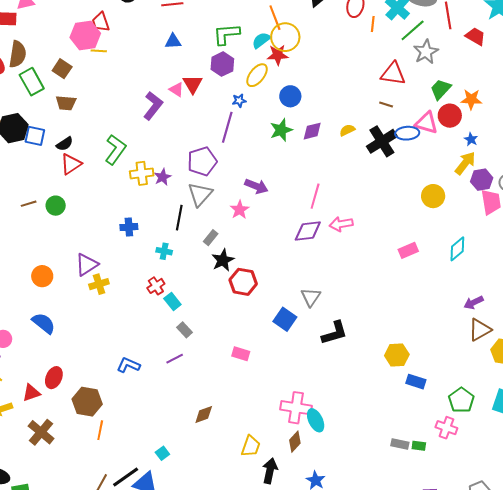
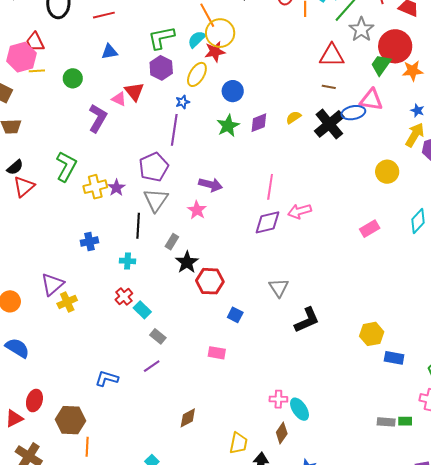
red circle: (450, 116) -> (395, 46), moved, size x1.4
green circle: (56, 206) -> (73, 78), moved
blue square: (285, 319) -> (235, 315), moved, size x0.7
pink cross: (296, 408) -> (278, 399), size x0.6

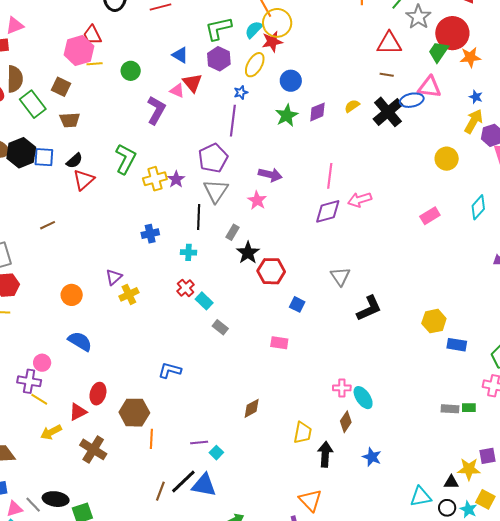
blue triangle: (109, 52) -> (180, 55), moved, turned 42
purple triangle: (52, 284) -> (114, 277), size x0.7
purple line: (152, 366) -> (199, 442), moved, turned 30

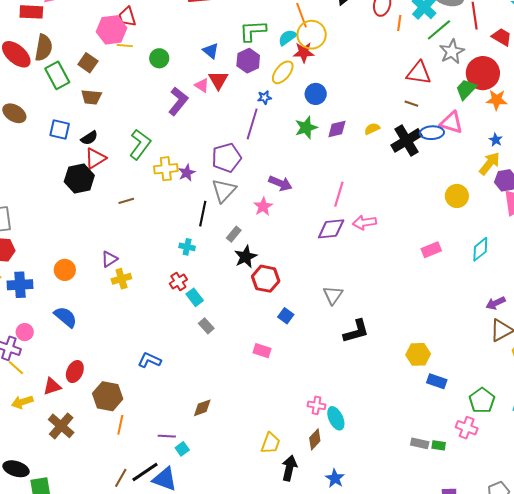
black hexagon: (21, 153) -> (79, 179), moved
brown line: (48, 225) -> (126, 201), moved
blue cross: (150, 234) -> (20, 285), moved, size x1.4
brown diamond: (252, 408) -> (202, 408), moved

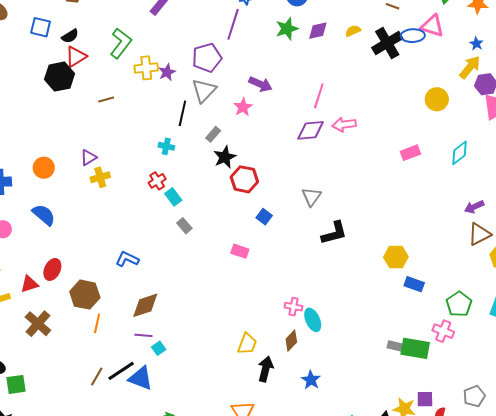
brown diamond: (202, 408) -> (145, 305), moved, size x1.4
green rectangle: (439, 445) -> (415, 348), size x2.0

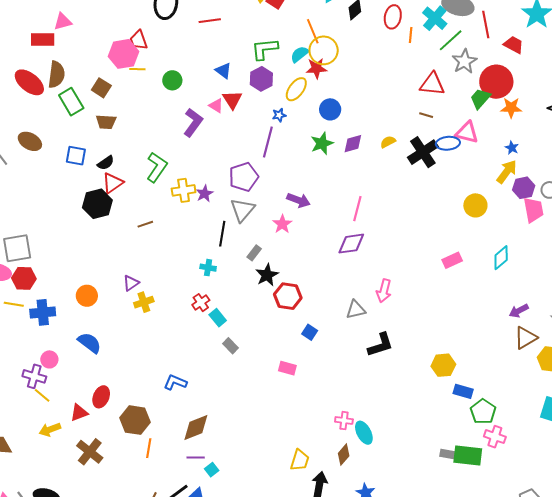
pink arrow: (344, 124) -> (384, 291), moved, turned -65
gray triangle: (311, 197) -> (356, 310), turned 45
green pentagon: (459, 304) -> (483, 412), moved

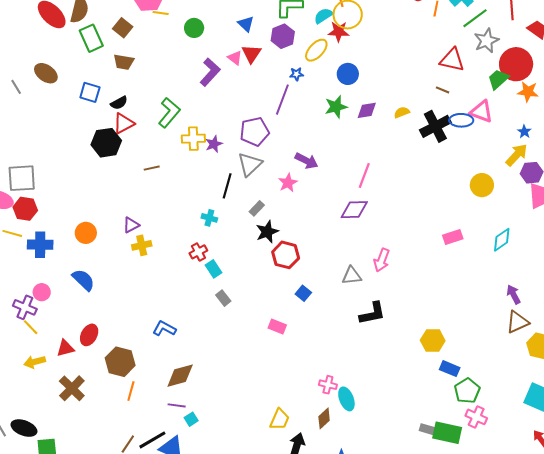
purple arrow: (519, 311) -> (514, 294), turned 84

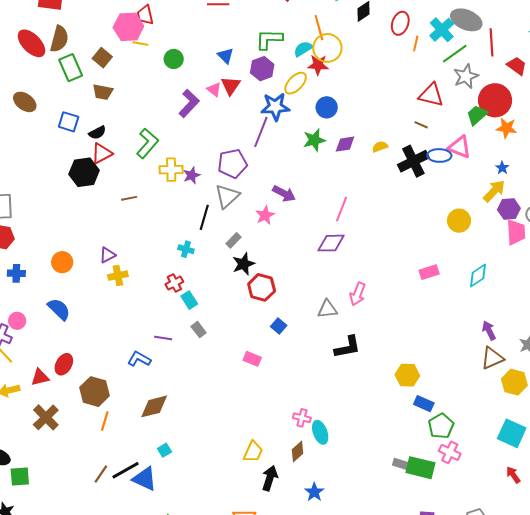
blue star: (296, 74) -> (275, 107), size x2.0
blue cross: (40, 245) -> (16, 273), size x0.7
purple line: (177, 405) -> (163, 338), moved

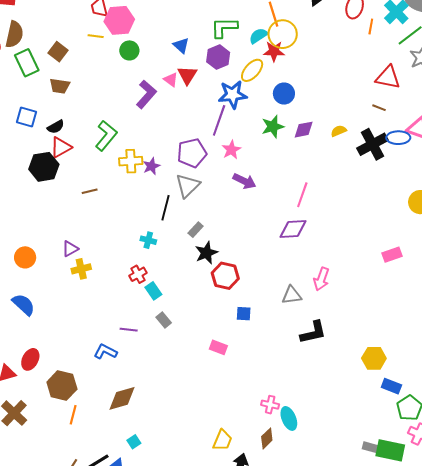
pink hexagon: (128, 27) -> (119, 20), moved
pink star: (265, 215) -> (231, 150), moved
blue square: (279, 326) -> (244, 314), turned -35

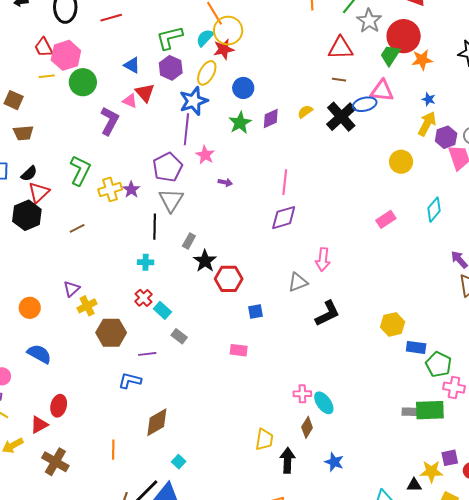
green circle: (129, 50) -> (83, 82), size x1.4
purple arrow: (244, 181) -> (225, 182), size x0.6
brown hexagon: (62, 386) -> (111, 333), moved

